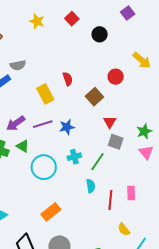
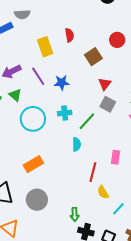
purple line: (43, 124) -> (38, 76), turned 66
red line: (110, 200) -> (93, 172), moved

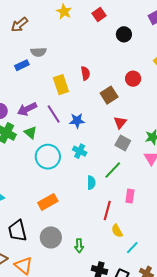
cyan cross: (65, 113) -> (80, 151), turned 32
green line: (87, 121) -> (113, 170), moved
green arrow: (75, 214) -> (79, 246), moved

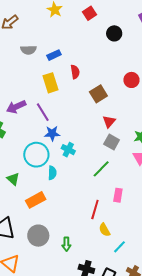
blue rectangle: (22, 65) -> (54, 55), moved
red circle: (133, 79) -> (131, 80), moved
blue star: (77, 121) -> (52, 133), moved
green triangle: (30, 133) -> (13, 179), moved
cyan semicircle: (91, 183) -> (52, 173), moved

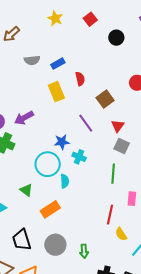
purple line: (43, 112) -> (86, 123), moved
green line: (101, 169) -> (113, 174), turned -36

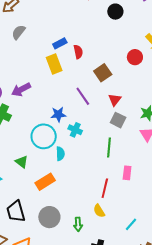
gray semicircle: (32, 60) -> (19, 32), moved, turned 133
blue rectangle: (58, 64) -> (60, 43), moved
yellow semicircle: (121, 234) -> (99, 211), moved

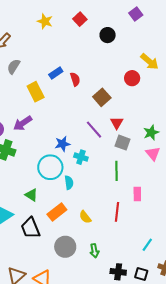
yellow rectangle: (54, 64) -> (36, 92), moved
purple line: (83, 96) -> (94, 130), moved
black trapezoid: (16, 211) -> (31, 228), moved
yellow semicircle: (99, 211) -> (85, 217), moved

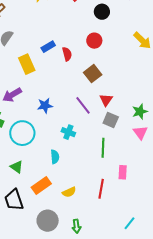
red circle: (132, 78) -> (94, 41), moved
blue star: (62, 144) -> (45, 106), moved
cyan circle: (50, 167) -> (22, 133), moved
yellow semicircle: (85, 217) -> (69, 192), turned -80

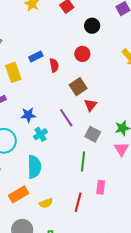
red triangle: (106, 100) -> (91, 105), moved
cyan cross: (68, 132) -> (40, 134), moved, turned 32
cyan semicircle: (55, 157) -> (34, 167), size x1.6

